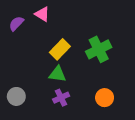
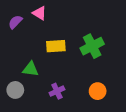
yellow rectangle: (60, 49) -> (56, 46), turned 42
green triangle: (58, 74) -> (31, 69), moved

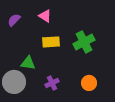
pink triangle: (39, 13) -> (45, 16), moved
gray circle: (15, 90) -> (14, 82), size x1.5

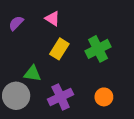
yellow rectangle: (51, 42) -> (59, 49), turned -54
purple cross: (52, 83) -> (61, 97), size x1.5

